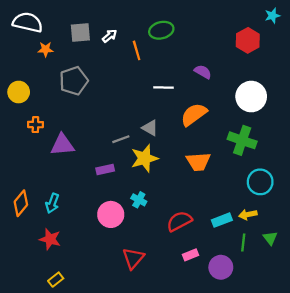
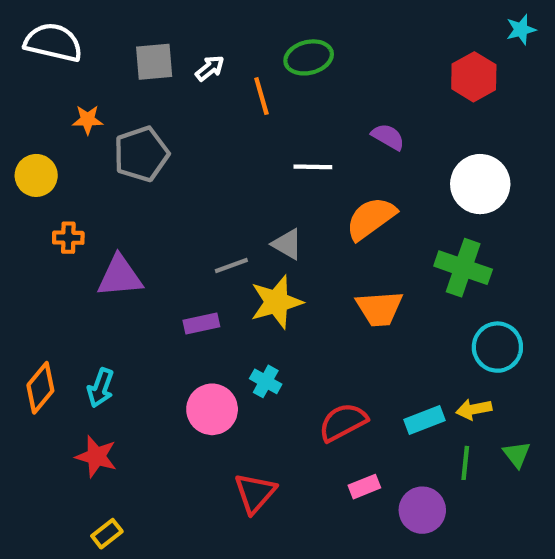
orange star: (46, 49) -> (88, 120), moved

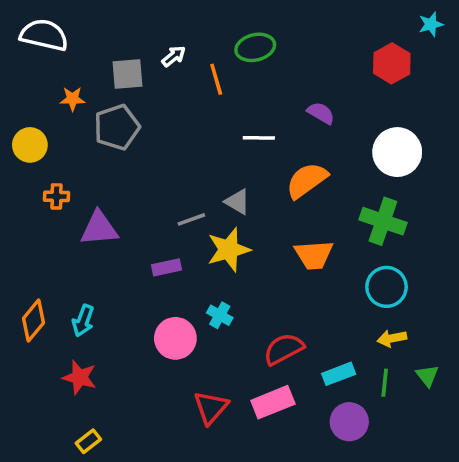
gray square: (154, 62) -> (127, 74), moved
cyan circle: (497, 347) -> (387, 287), moved
cyan rectangle: (424, 420) -> (339, 374), moved
pink rectangle: (364, 487) -> (273, 402), moved, size x1.6

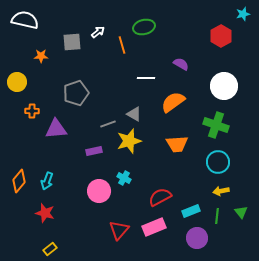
gray pentagon: (117, 127) -> (76, 93), moved

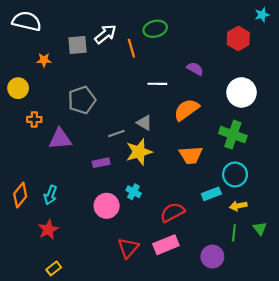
white arrow: (98, 32) -> (105, 34), size x1.5
cyan rectangle: (191, 211) -> (211, 194), moved
red star: (45, 213) -> (48, 230), turned 30

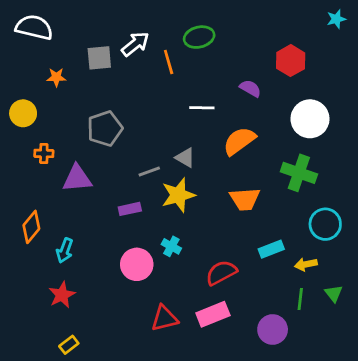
red hexagon: (238, 38) -> (291, 61), moved
cyan circle: (235, 175) -> (325, 224), moved
orange diamond: (20, 195) -> (31, 227), moved
red triangle: (128, 248) -> (164, 318), turned 35

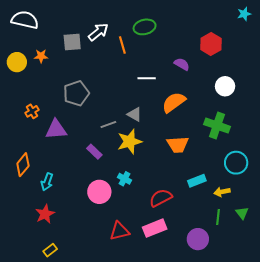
yellow circle: (23, 113) -> (17, 62), moved
white circle: (310, 119) -> (225, 86), size x0.7
orange cross: (44, 153) -> (32, 111), turned -32
purple rectangle: (130, 209) -> (94, 152), turned 56

